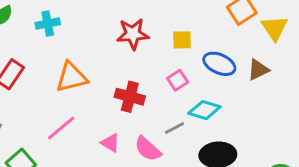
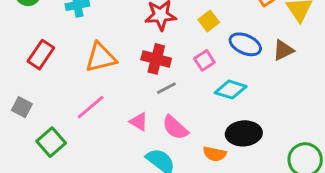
yellow square: (182, 40) -> (209, 21), turned -36
red cross: (130, 97) -> (156, 59), moved
gray line: (175, 128) -> (166, 88), moved

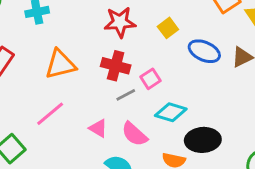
pink square: (204, 60) -> (150, 79), moved
cyan diamond: (231, 90) -> (171, 112), moved

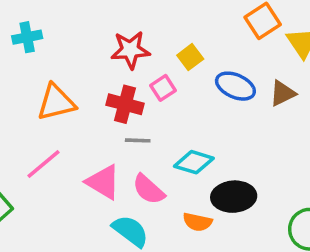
pink square: (150, 79) -> (163, 88), moved
gray line: (126, 95) -> (138, 140), turned 30
pink triangle: (98, 128) -> (103, 182), size x1.5

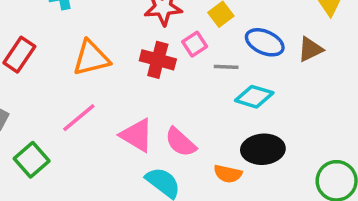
gray line: (138, 140) -> (226, 67), moved
cyan diamond: (194, 162) -> (254, 97), moved

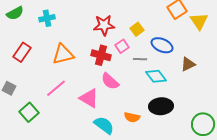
brown triangle: (310, 49) -> (188, 64), moved
cyan diamond: (254, 97) -> (156, 76), turned 35
pink semicircle: (181, 142) -> (110, 81), moved
orange semicircle: (228, 174) -> (132, 117), moved

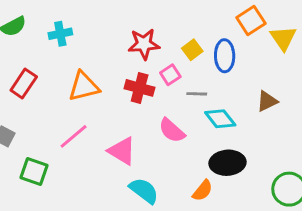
blue ellipse: (162, 45) -> (225, 56), moved, turned 65
pink semicircle: (110, 81) -> (172, 130), moved
green square: (29, 112) -> (34, 172), turned -30
orange semicircle: (132, 117) -> (203, 191), moved, turned -63

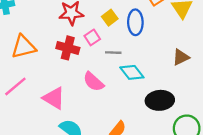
brown triangle: (267, 101) -> (181, 57), moved
black ellipse: (227, 163) -> (160, 100), moved

